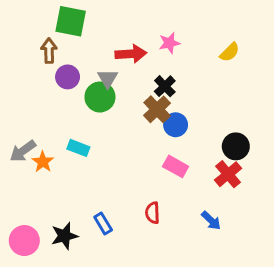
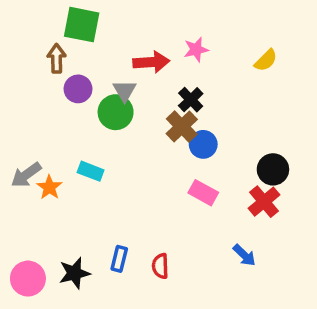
red semicircle: (152, 213) -> (160, 266), moved
blue rectangle: (103, 224) -> (119, 259), turned 45

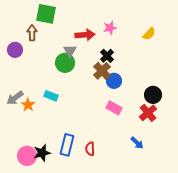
purple circle: (78, 89) -> (15, 50), moved
blue rectangle: (119, 259) -> (67, 145), size x1.5
pink circle: (28, 279) -> (27, 156), moved

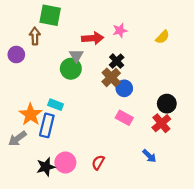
gray arrow: (15, 98) -> (17, 138), moved
orange star: (28, 105) -> (30, 114), size x1.5
blue rectangle: (67, 145) -> (47, 125), moved
red semicircle: (90, 149) -> (98, 162), turned 32
pink circle: (27, 156) -> (65, 162), moved

